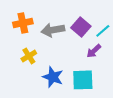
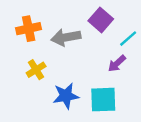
purple square: (81, 27) -> (101, 20), moved
blue star: (53, 77) -> (66, 96), turned -30

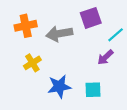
purple square: (101, 20) -> (91, 18), turned 30
cyan square: (103, 100) -> (93, 90), size x0.7

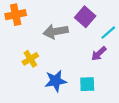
purple square: (91, 18) -> (85, 17), turned -30
orange cross: (26, 26) -> (16, 15), moved

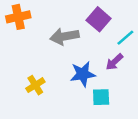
yellow cross: (30, 59) -> (35, 85), moved
blue star: (56, 81) -> (83, 74), moved

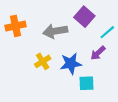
orange cross: (18, 17) -> (16, 26), moved
yellow cross: (35, 85) -> (43, 61), moved

